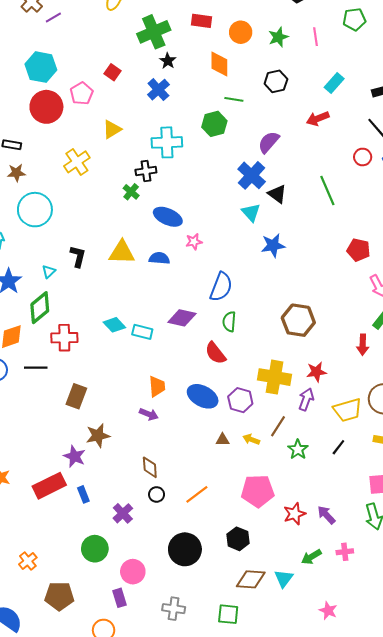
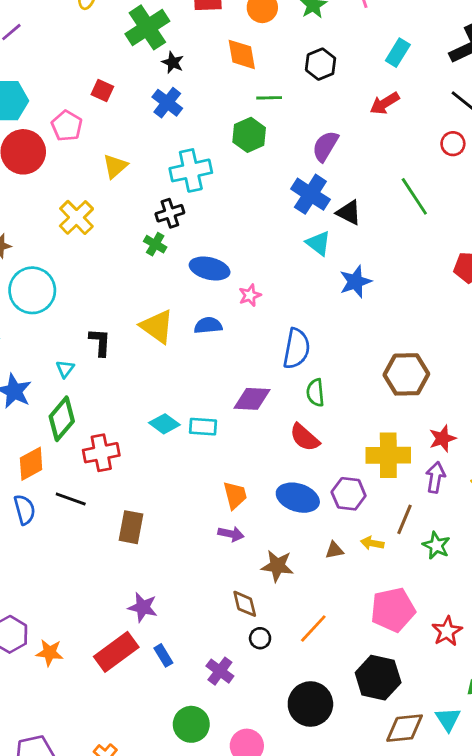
yellow triangle: (122, 252) -> (157, 326), turned 44
black line: (36, 368) -> (71, 499), turned 30
brown star: (98, 436) -> (277, 566), moved, turned 30
black hexagon: (238, 539) -> (378, 678), size x1.4

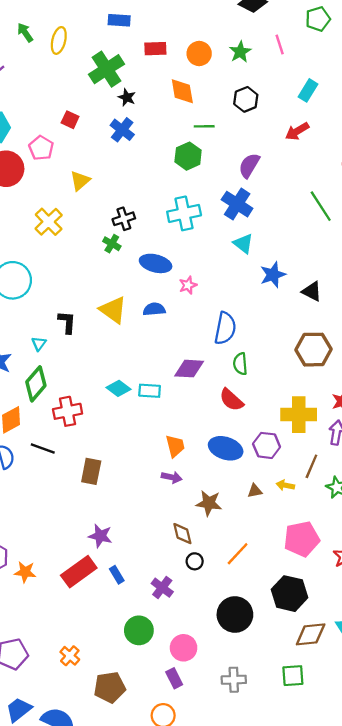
cyan cross: (191, 170) -> (184, 213), moved
black triangle: (349, 213) -> (312, 291), moved

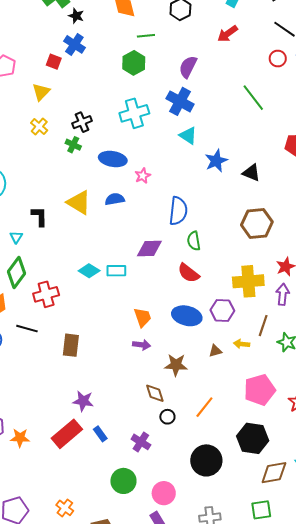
red square: (70, 120) -> (54, 62), moved
yellow cross: (49, 222) -> (39, 127), moved, size x0.7

